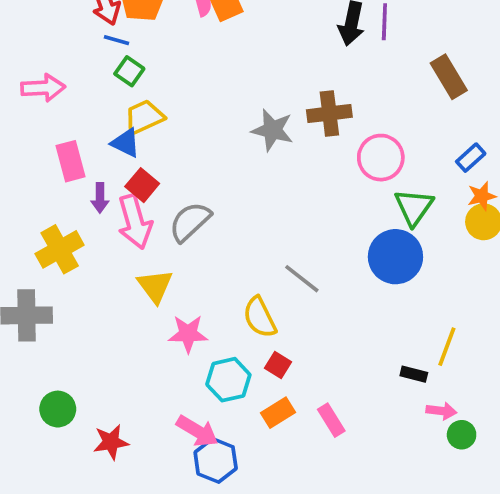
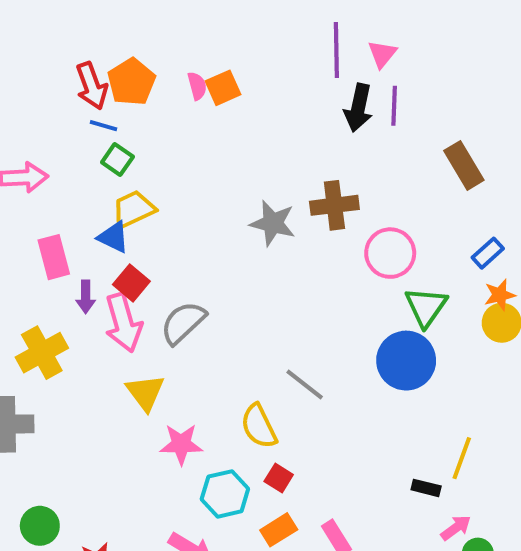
pink arrow: (441, 411) -> (456, 528), turned -44

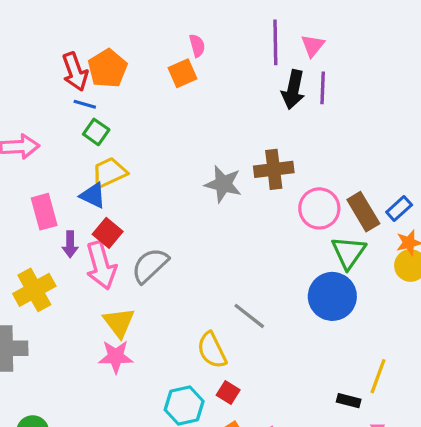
pink semicircle: (197, 86) -> (197, 46), moved
brown rectangle: (464, 165) -> (363, 212), moved
pink star: (181, 444) -> (116, 357), moved

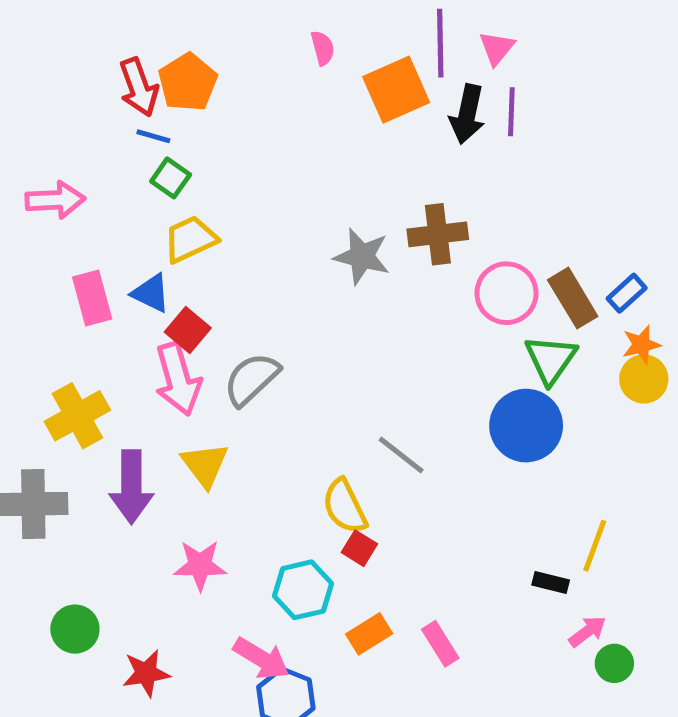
orange square: (183, 73) -> (396, 90), moved, size x1.5
blue triangle: (93, 195) -> (151, 293), moved
purple arrow: (70, 244) -> (131, 487), moved, size x1.8
pink star: (116, 357) -> (200, 565), moved
red square: (228, 392) -> (359, 548), moved

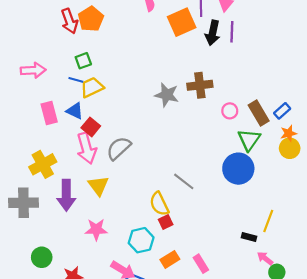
blue line: (153, 136) -> (76, 80), moved
green square: (171, 178) -> (83, 61), turned 35
pink circle: (506, 293) -> (230, 111), size x0.6
red square: (359, 548) -> (166, 222), turned 32
pink arrow: (587, 632) -> (265, 258), turned -105

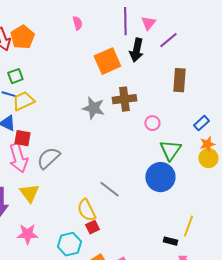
orange square: (182, 22) -> (107, 61), moved
purple line: (232, 32) -> (168, 40), moved, turned 48
brown rectangle: (259, 113) -> (179, 80), moved, turned 35
red square: (91, 127) -> (22, 138), turned -30

